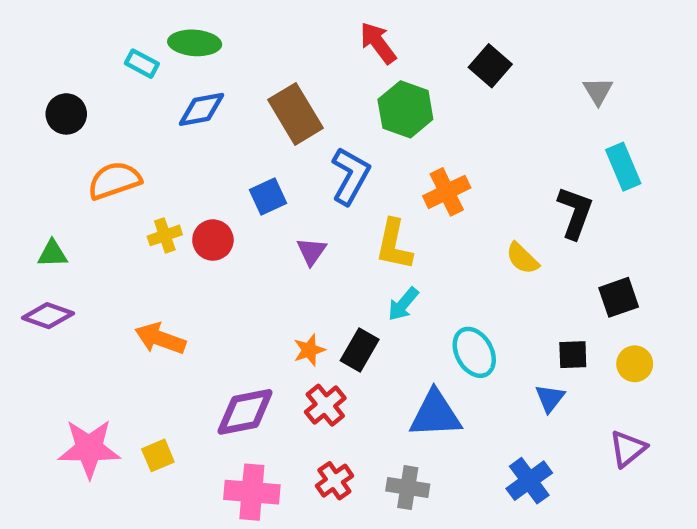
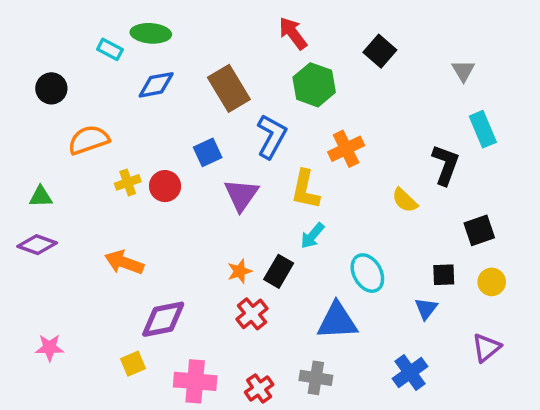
purple triangle: (312, 251) -> (241, 195), size x1.5
purple diamond: (245, 412) -> (163, 319), moved
pink star: (89, 449) -> (50, 348), moved, size x0.6
yellow square: (158, 455) -> (133, 364), moved
red cross: (334, 481) -> (259, 388), moved

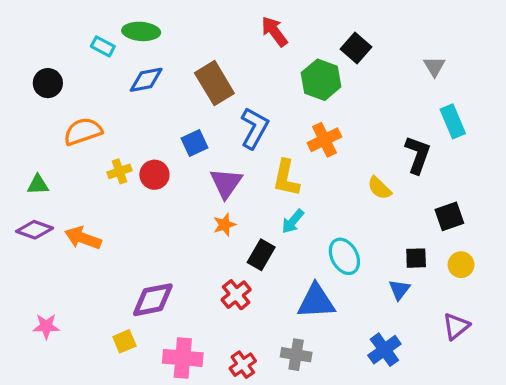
green hexagon: (314, 85) -> (321, 80), moved
orange arrow: (124, 262) -> (83, 238), moved
orange star: (240, 271) -> (224, 225), moved

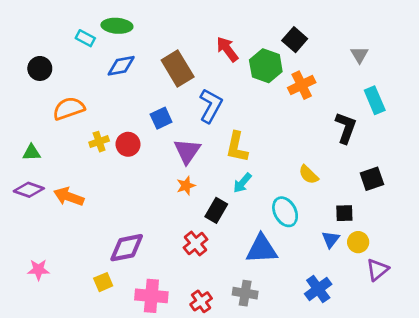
red arrow: (274, 31) -> (227, 49), moved
orange cross: (324, 140) -> (302, 85), moved
yellow semicircle: (379, 188) -> (309, 175), moved
yellow circle: (461, 265) -> (358, 242), moved

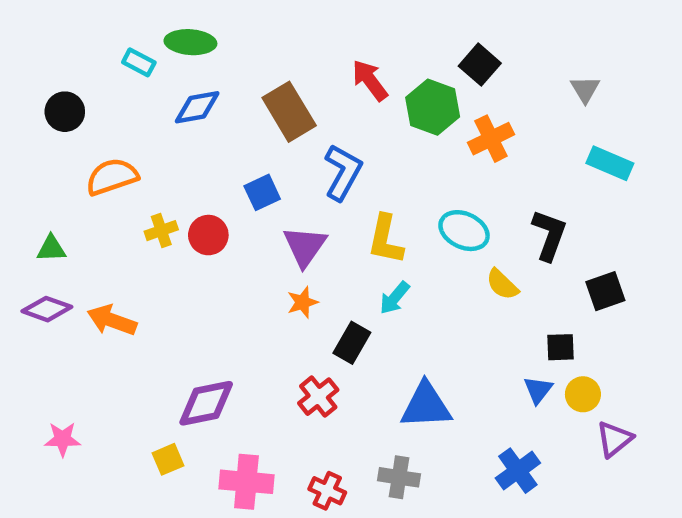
cyan rectangle: (375, 100) -> (610, 163), turned -44
black L-shape: (346, 128) -> (549, 235), moved
cyan ellipse: (285, 212) -> (464, 231), moved, turned -36
red cross: (201, 301) -> (327, 491), turned -30

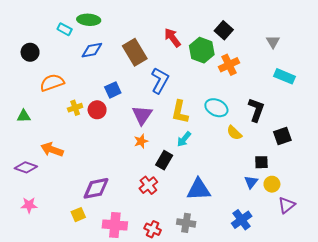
blue square: (262, 192) -> (113, 90), moved
purple diamond: (47, 309) -> (26, 167), moved

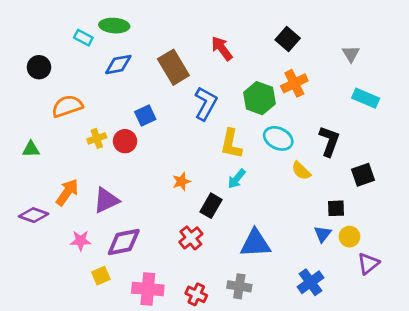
green hexagon: (202, 50) -> (259, 98), moved
purple triangle: (142, 115) -> (106, 200), moved, turned 30
orange arrow: (52, 150) -> (67, 192), turned 105
pink star: (29, 205) -> (81, 241), moved

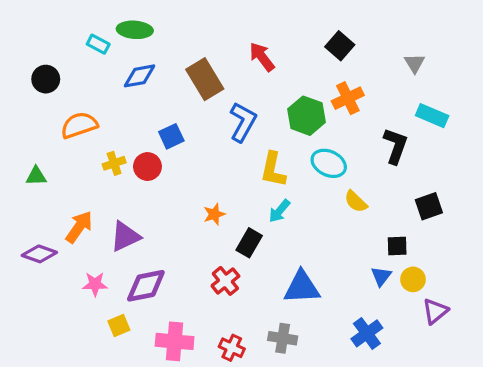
black L-shape: (329, 141) -> (395, 146), moved

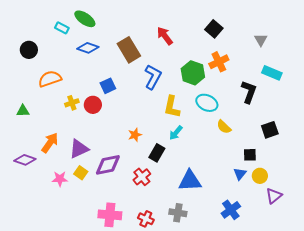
green ellipse: (135, 30) -> (85, 19), turned 30
blue diamond: (140, 76) -> (88, 48), turned 30
purple diamond: (146, 286) -> (108, 165), moved
yellow square: (119, 326) -> (81, 173), moved, turned -32

